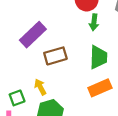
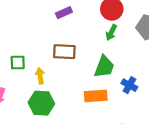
purple rectangle: (33, 35) -> (64, 13), moved, size x0.6
green square: (17, 98) -> (18, 63), moved

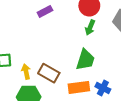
brown rectangle: (64, 52) -> (49, 73), moved, turned 30
blue cross: (129, 85) -> (103, 88), moved

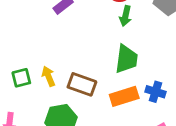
yellow arrow: (26, 72) -> (48, 76), moved

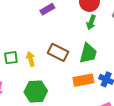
brown rectangle: (82, 84) -> (58, 52), moved

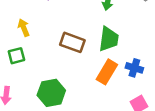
yellow arrow: (31, 59) -> (24, 28), moved
orange rectangle: (83, 80) -> (107, 72), turned -42

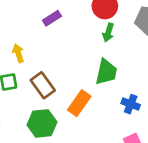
brown rectangle: (72, 42) -> (43, 85), moved, turned 30
orange rectangle: (107, 72) -> (79, 103), moved

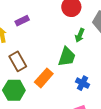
purple rectangle: (52, 18) -> (22, 21), moved
green arrow: (108, 33) -> (80, 35), moved

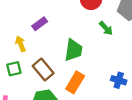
green arrow: (80, 35) -> (106, 28), turned -56
green trapezoid: (67, 57) -> (73, 50), moved

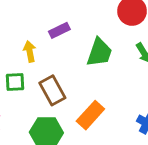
green trapezoid: (73, 50) -> (99, 52), moved

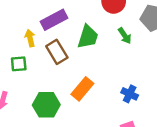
purple rectangle: (59, 30) -> (54, 20), size x1.5
brown rectangle: (52, 90) -> (57, 52), moved

